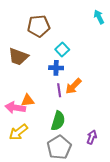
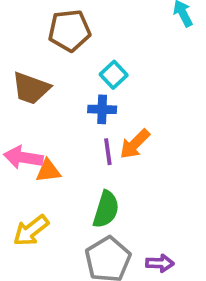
pink arrow: (15, 108) -> (23, 157), moved
purple arrow: (92, 137) -> (160, 263), moved, turned 72

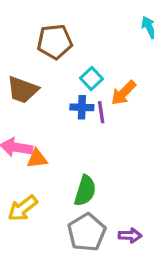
orange arrow: (135, 144) -> (124, 93), moved
purple line: (108, 152) -> (101, 112), moved

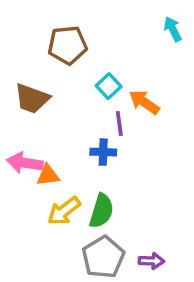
orange arrow: (124, 93) -> (144, 102), turned 80
blue cross: (82, 107) -> (103, 152), moved
yellow arrow: (23, 208) -> (64, 211), moved

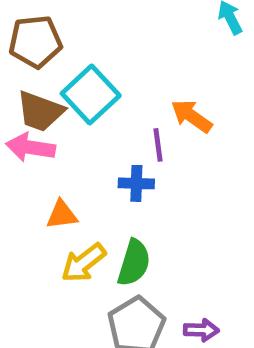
brown pentagon: (68, 45) -> (35, 42), moved
cyan square: (109, 86) -> (91, 94), moved, size x1.6
pink arrow: (25, 163) -> (31, 147), moved

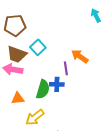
cyan square: (91, 94) -> (38, 47), size x0.7
orange triangle: (62, 215) -> (18, 98), moved
green semicircle: (134, 263) -> (43, 89), moved

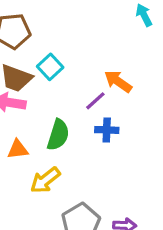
purple line: (66, 68) -> (95, 101), turned 56
blue cross: (57, 84) -> (107, 130), moved

